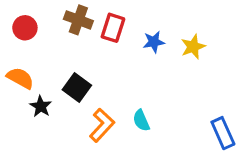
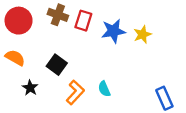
red circle: (25, 28) -> (19, 21), size x1.5
blue star: (154, 42) -> (113, 31), size x1.5
black star: (41, 106) -> (30, 88), moved

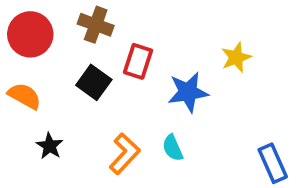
red rectangle: (83, 21) -> (138, 61), moved
blue star: (113, 31) -> (188, 92), moved
black square: (57, 65) -> (94, 82), moved

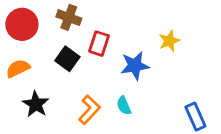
orange semicircle: (24, 96) -> (18, 68), turned -55
black star: (50, 146) -> (36, 104), size x1.4

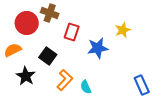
red circle: (22, 24) -> (27, 23), moved
black square: (67, 59) -> (48, 56), moved
cyan semicircle: (124, 106) -> (86, 87), moved

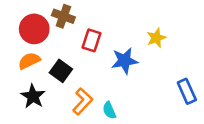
orange semicircle: (13, 50) -> (29, 61), moved
blue rectangle: (142, 85) -> (187, 91), moved

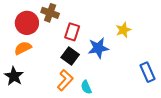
black square: (61, 71) -> (70, 56), moved
black star: (33, 96) -> (14, 76), moved

